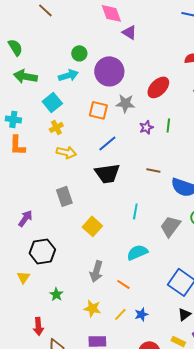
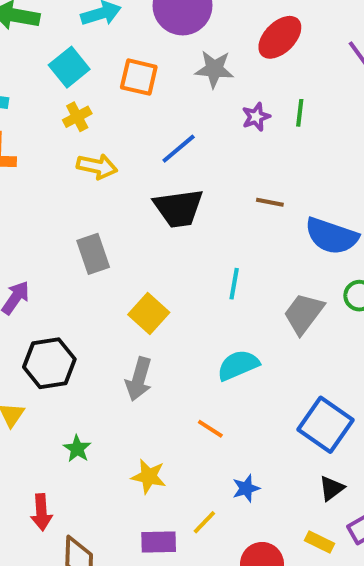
orange square: (98, 110) -> (139, 77), moved
gray arrow: (96, 271) -> (139, 379), moved
yellow line: (120, 314) -> (204, 522), moved

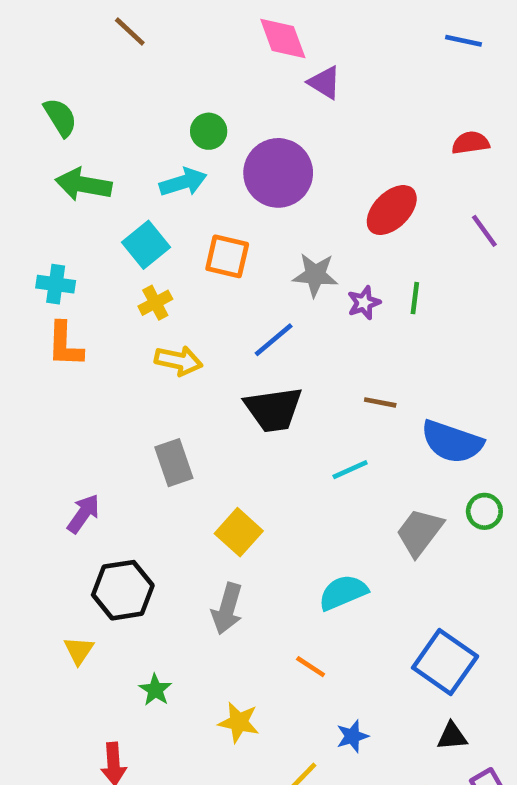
gray star: (214, 69) -> (315, 275), moved
cyan line: (234, 284) -> (350, 470), moved, turned 56
black triangle: (332, 488) -> (452, 736), turned 32

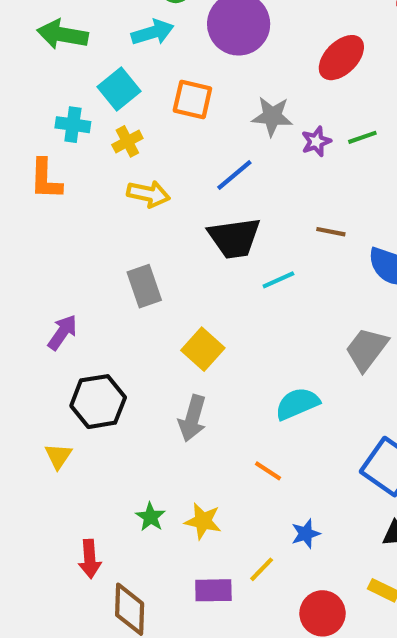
cyan cross: (56, 284) -> (73, 125), moved
green line: (415, 298) -> (362, 137), turned 64
cyan line: (350, 470) -> (278, 280), moved
green star: (155, 690) -> (151, 517), moved

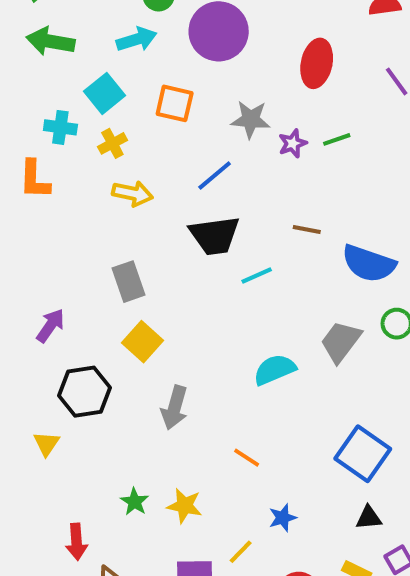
red ellipse: (341, 58) -> (317, 63), turned -33
yellow square: (203, 349) -> (143, 342), moved
cyan semicircle: (297, 404) -> (275, 370), moved

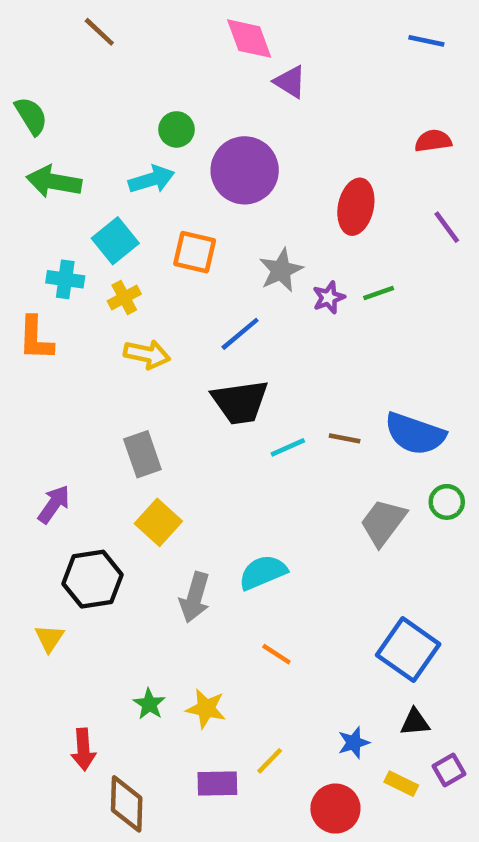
gray star: (251, 119) -> (281, 270), turned -30
brown line: (307, 230) -> (345, 438), moved
cyan semicircle: (275, 370) -> (263, 572), moved
blue star: (283, 518) -> (354, 743), moved

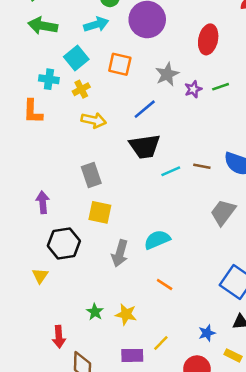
purple arrow: (54, 504) -> (43, 202), turned -40
yellow square: (158, 522) -> (100, 212), turned -30

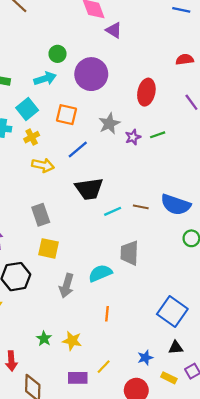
blue line: (145, 109) -> (78, 149), moved
gray trapezoid: (223, 212) -> (130, 253), moved, turned -35
orange line: (165, 284) -> (107, 314), turned 63

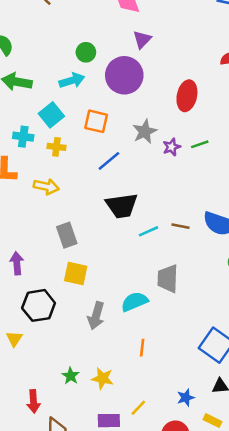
purple triangle: (114, 30) -> (142, 39), moved, turned 42
yellow cross: (32, 137) -> (56, 147), turned 35
yellow arrow: (43, 165) -> (46, 187), moved

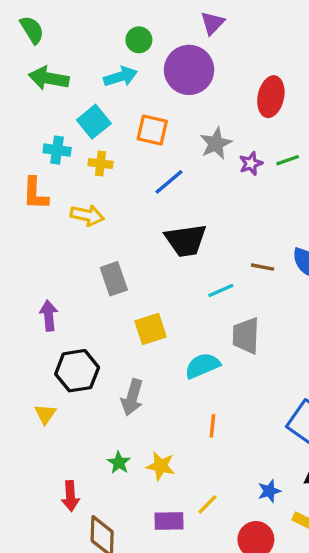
cyan line: (149, 231) -> (221, 290), moved
yellow square: (76, 274) -> (151, 329), moved, turned -30
gray arrow: (96, 316) -> (132, 397), moved

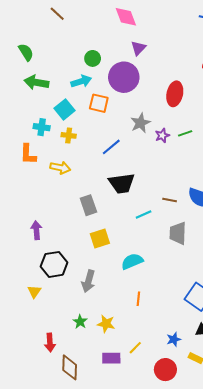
orange square: (152, 130) -> (99, 103), moved
gray rectangle: (114, 279) -> (88, 205), moved
gray trapezoid: (246, 336) -> (178, 233), moved

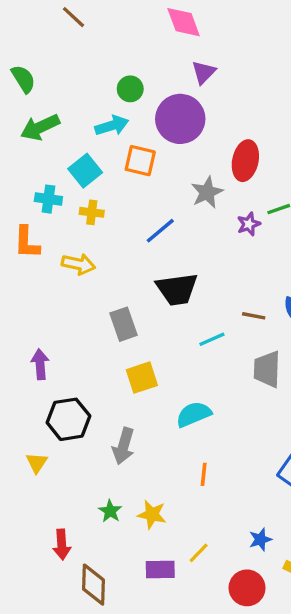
green arrow: (36, 82) -> (40, 127), turned -35
red ellipse: (175, 94) -> (245, 161), moved
purple star: (162, 135) -> (249, 224), moved

